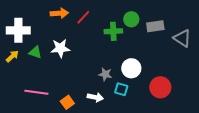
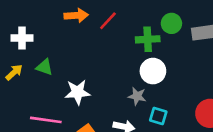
white cross: (18, 30) -> (22, 38), size x0.7
white star: (60, 48) -> (78, 92), moved
white circle: (131, 68) -> (153, 71), moved

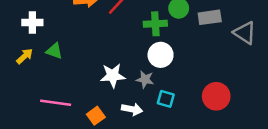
white star: (78, 92) -> (113, 76), moved

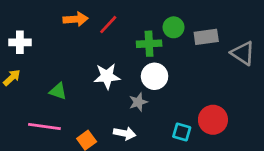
green triangle: (54, 51) -> (58, 91), moved
white star: (113, 76) -> (107, 76), moved
gray star: (145, 79) -> (138, 102), turned -30
cyan square: (166, 99) -> (182, 132), moved

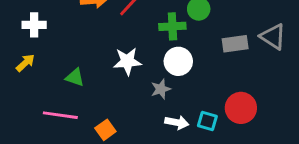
gray rectangle: (206, 37) -> (235, 44), moved
white arrow: (125, 133) -> (177, 122), moved

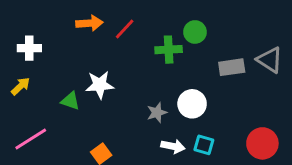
white star: (127, 61) -> (100, 85), moved
white circle: (178, 61) -> (192, 104), moved
red circle: (241, 108) -> (262, 143), moved
pink line: (60, 115) -> (31, 139), moved, turned -40

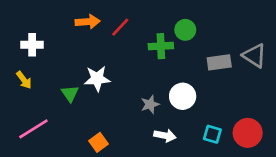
yellow arrow: (21, 86) -> (24, 80), turned 96
green triangle: (70, 101) -> (70, 94), turned 36
cyan square: (204, 145) -> (212, 134), moved

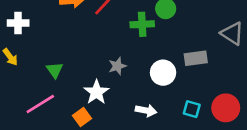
gray rectangle: (219, 62) -> (196, 58), moved
white star: (97, 79) -> (96, 92), moved, turned -30
gray star: (150, 104) -> (117, 66), moved
pink line: (33, 129) -> (40, 104), moved

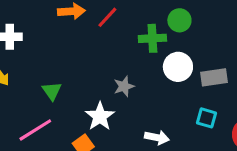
white circle: (163, 73) -> (178, 67), moved
cyan square: (192, 109) -> (207, 118), moved

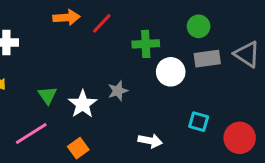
green circle: (179, 20) -> (199, 26), moved
gray rectangle: (214, 77) -> (207, 59), moved
white star: (100, 116) -> (83, 104), moved

